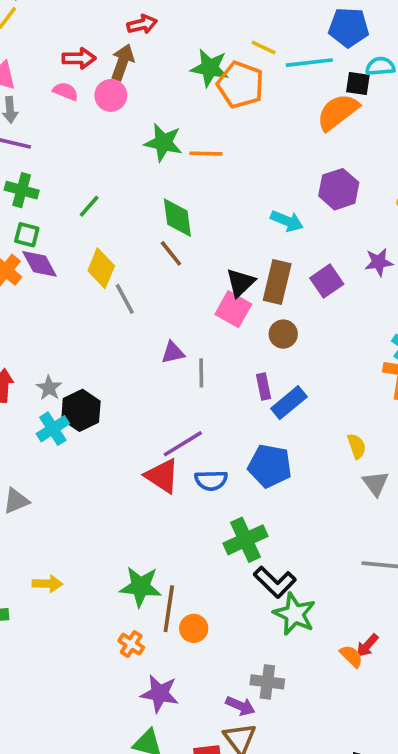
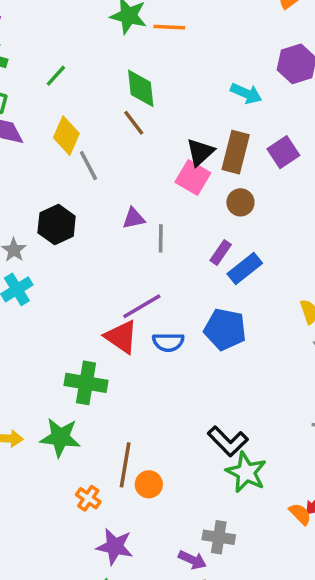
purple rectangle: (264, 386) -> (221, 253), turned 45
black hexagon: (81, 410) -> (57, 224), moved
green cross: (245, 540) -> (86, 383), moved, turned 33
green star: (140, 587) -> (60, 437), moved

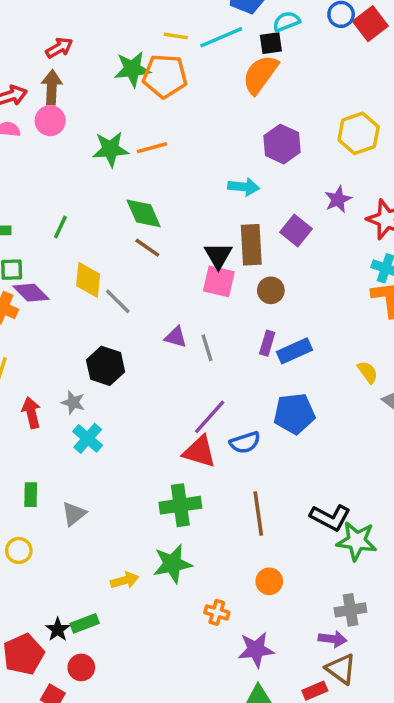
purple triangle: (134, 218) -> (176, 337), turned 45
blue rectangle: (245, 269) -> (295, 351), turned 32
brown line: (125, 465) -> (258, 513), moved

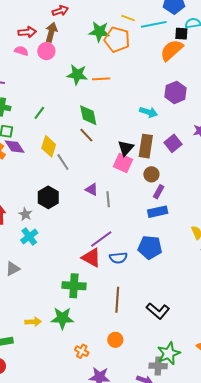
purple rectangle: (267, 343) -> (159, 192), moved
gray triangle: (74, 514) -> (13, 269), moved
green star: (357, 541) -> (169, 353), moved, turned 30

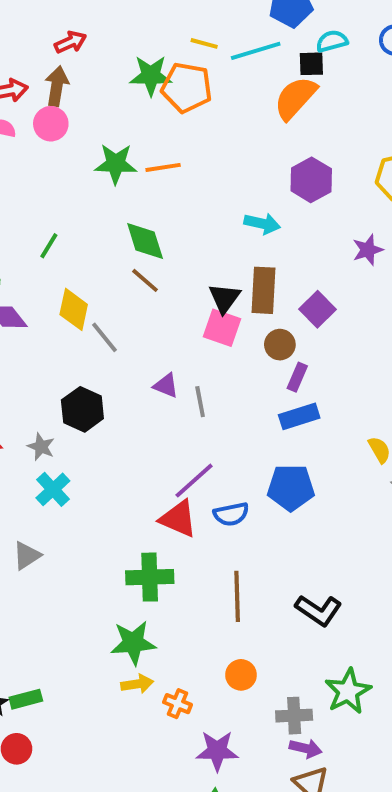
purple square: (173, 143) -> (318, 309), moved
yellow arrow: (33, 322) -> (137, 684), moved
gray cross: (158, 366) -> (294, 716), moved

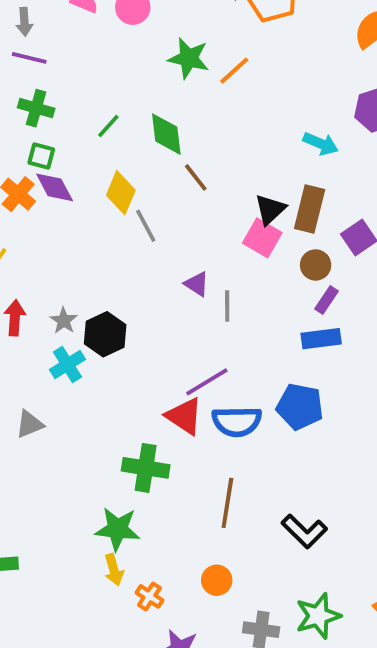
orange line: (163, 167) -> (234, 71), turned -44
green diamond: (145, 241) -> (166, 134), moved
black hexagon: (82, 409) -> (105, 334), moved
blue semicircle: (231, 514) -> (237, 421), size x1.4
yellow arrow: (137, 684) -> (114, 570), turned 72

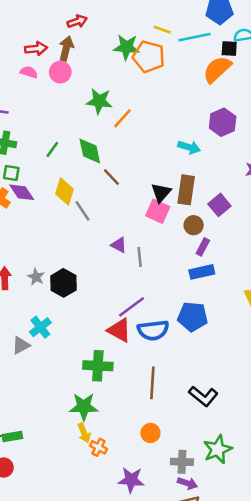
orange line: (234, 71) -> (122, 118), moved
cyan cross: (67, 364) -> (40, 327), moved
orange cross: (149, 596) -> (99, 447), moved

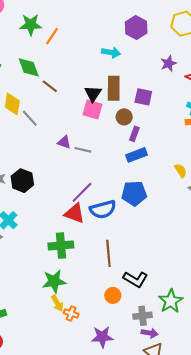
purple square: (219, 205) -> (143, 97), turned -30
gray line: (140, 257) -> (83, 150), turned -63
black L-shape: (203, 396) -> (136, 279), moved

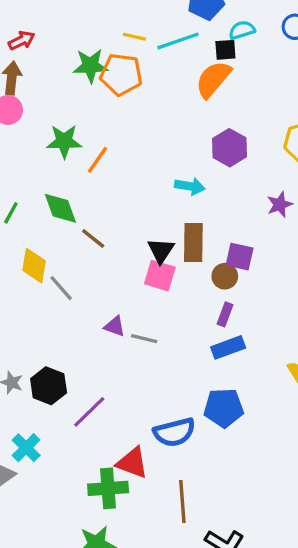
brown circle: (124, 117) -> (225, 276), moved
purple line: (82, 192) -> (89, 412), moved
red triangle: (75, 213) -> (132, 463), moved

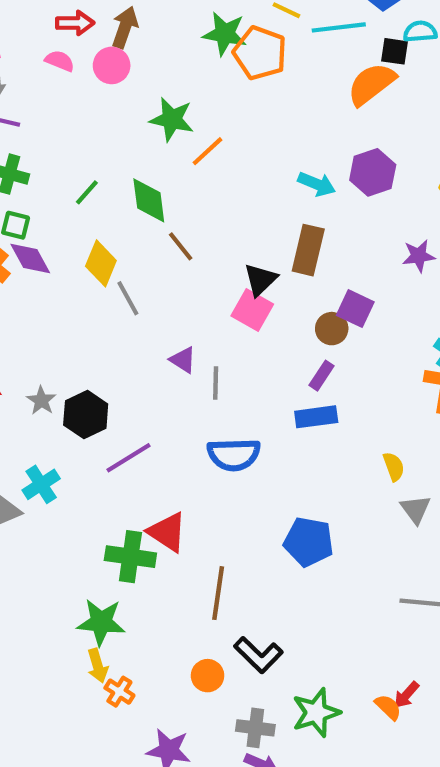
cyan arrow: (190, 186) -> (317, 184), moved
brown rectangle: (193, 243) -> (308, 250), moved
gray line: (144, 339) -> (216, 383), turned 65
blue pentagon: (224, 408) -> (309, 542), moved
blue semicircle: (174, 432) -> (234, 455), moved

